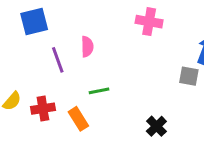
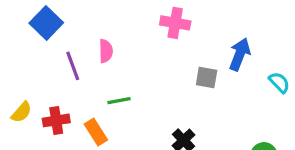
blue square: (34, 22) -> (46, 23), turned -32
gray square: (189, 76) -> (207, 77), moved

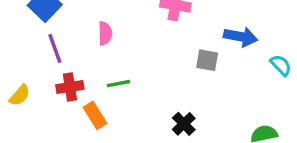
blue arrow: (240, 54) -> (241, 37), turned 80
purple line: (73, 66) -> (55, 48), moved
red cross: (56, 120) -> (70, 87), moved

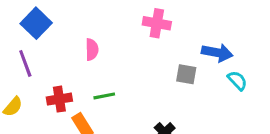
purple line: (55, 48) -> (25, 63), moved
cyan semicircle: (281, 65) -> (237, 80), moved

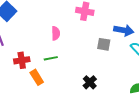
pink semicircle: (92, 50) -> (56, 33), moved

